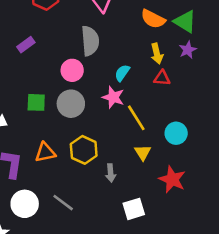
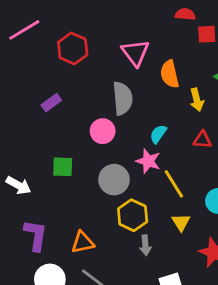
orange semicircle: (153, 19) -> (170, 74), moved, turned 50
yellow arrow: (157, 54) -> (197, 100), moved
gray circle: (71, 104) -> (114, 180), moved
yellow hexagon: (84, 150) -> (133, 215), moved
orange triangle: (45, 152) -> (83, 242), moved

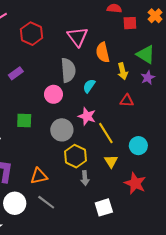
cyan semicircle: (158, 134) -> (89, 86), moved

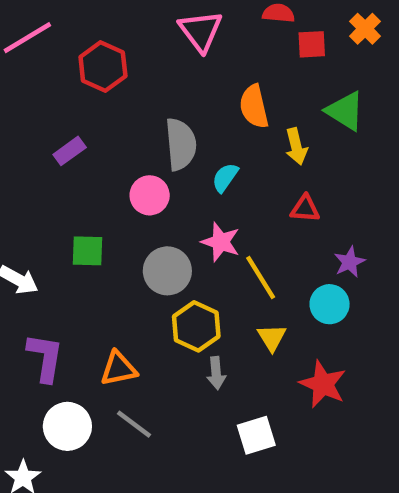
pink triangle: (78, 37) -> (201, 31), moved
purple star: (148, 78) -> (350, 262), moved

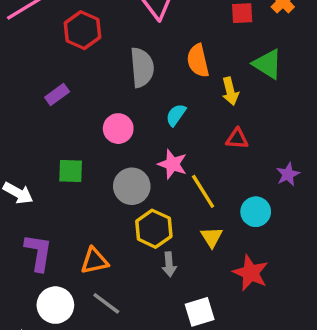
gray semicircle: (181, 144) -> (142, 67), moved
purple star: (350, 262) -> (288, 174), moved

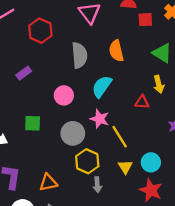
yellow arrow: (230, 91) -> (159, 84), moved
cyan semicircle: (176, 115) -> (102, 86), size x1.5
cyan circle: (256, 212) -> (151, 162), moved

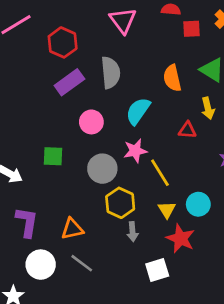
orange semicircle: (116, 51) -> (172, 78), moved
purple rectangle: (24, 73) -> (69, 82), moved, size x1.5
pink star: (100, 119) -> (135, 151), turned -30
red star: (151, 190) -> (180, 238), moved

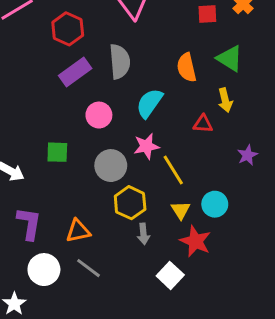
white square: (157, 270) -> (170, 275), turned -30

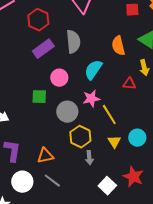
green square: (57, 152) -> (39, 97), moved
red star: (195, 241) -> (133, 177), moved

